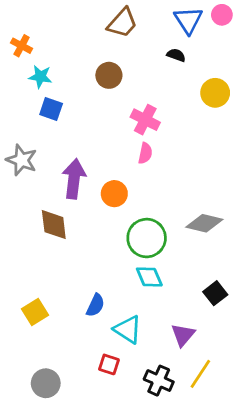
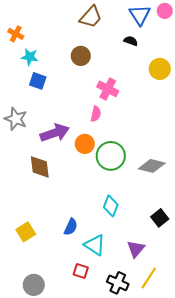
pink semicircle: (145, 153) -> (96, 114), moved
purple arrow: (74, 179) -> (55, 133), turned 64
green circle: (147, 238) -> (111, 156), moved
cyan diamond: (149, 277) -> (111, 206), turned 45

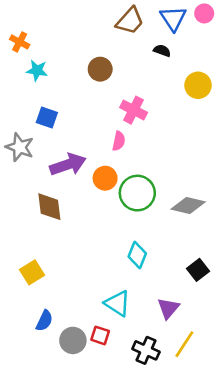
brown trapezoid: (91, 17) -> (130, 21), moved
blue square: (38, 81) -> (47, 117), moved
blue semicircle: (71, 227) -> (44, 321), moved
yellow square: (26, 232) -> (32, 272), moved
gray circle: (34, 285) -> (73, 340), moved

